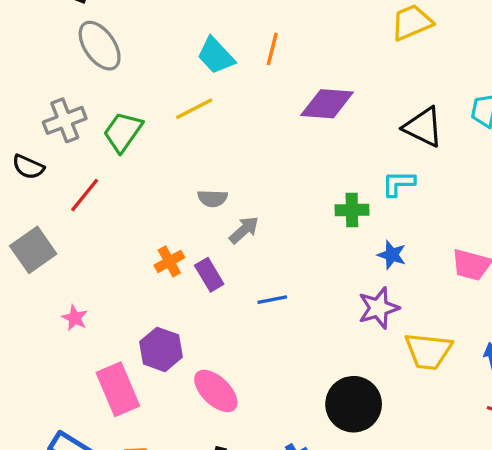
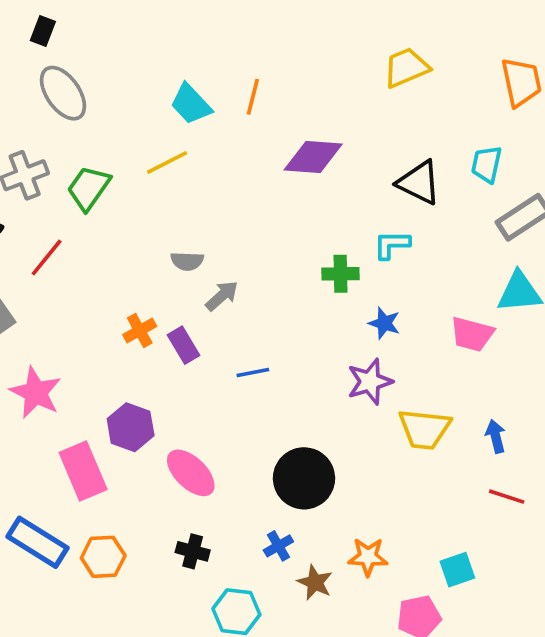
pink star: (75, 318) -> (36, 393), size x1.8
black circle: (354, 404) -> (304, 478), moved

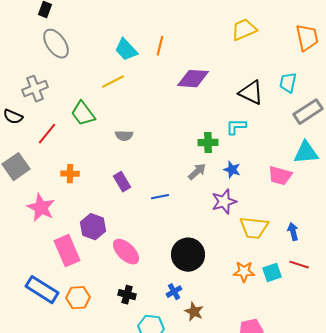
green trapezoid: (89, 188) -> (83, 114), moved, turned -72
gray arrow: (222, 296) -> (197, 172), moved
orange cross: (140, 330) -> (70, 174), moved, turned 30
orange star: (368, 557) -> (244, 272), moved
cyan square: (457, 570) -> (272, 273), moved

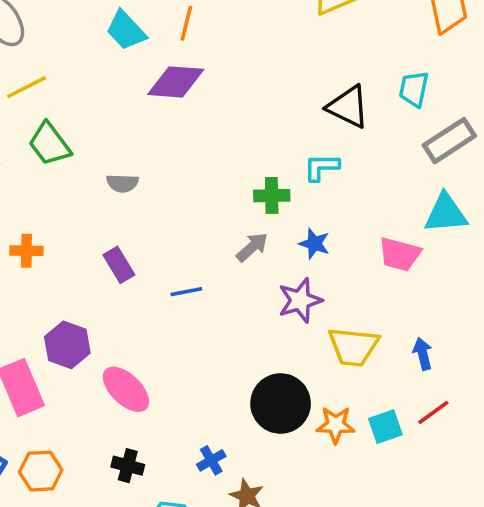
purple diamond: (193, 79) -> (176, 82), moved
yellow line: (113, 82) -> (26, 87), moved
black circle: (188, 255) -> (281, 403), moved
red line: (299, 265) -> (433, 412), turned -54

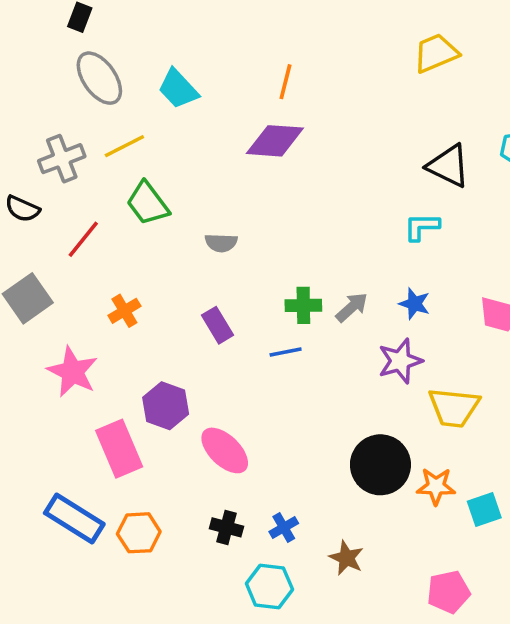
cyan trapezoid: (126, 30) -> (178, 89), moved
green cross: (272, 196) -> (303, 305), moved
orange cross: (26, 251) -> (124, 311), turned -32
cyan square: (385, 427) -> (484, 510), moved
blue cross: (211, 460) -> (284, 527), moved

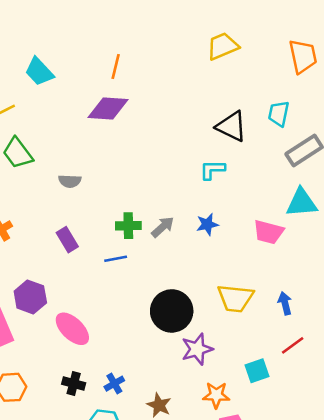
blue star: (414, 304) -> (207, 224), turned -30
purple star: (400, 361) -> (197, 349), moved
black circle: (380, 465) -> (172, 311), moved
orange star: (436, 486) -> (216, 395), moved

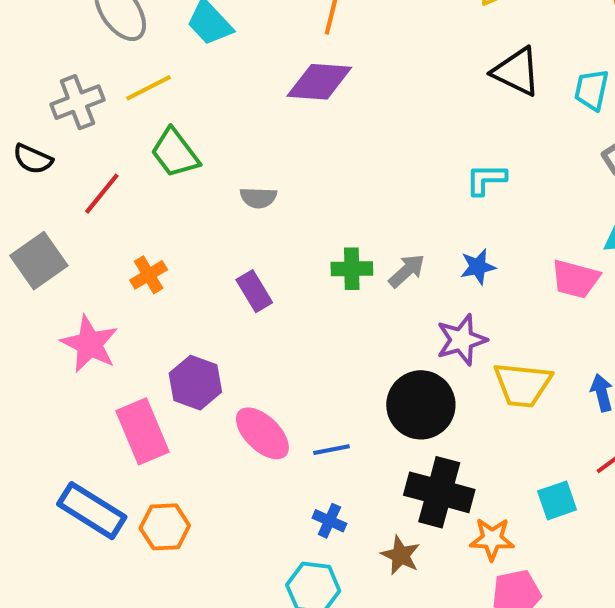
black triangle: (232, 126) -> (516, 72), moved
blue line: (116, 259) -> (332, 450), moved
purple star: (197, 349) -> (462, 340), moved
black cross: (74, 384) -> (439, 492), moved, size x1.8
blue cross: (114, 384) -> (329, 521), turned -36

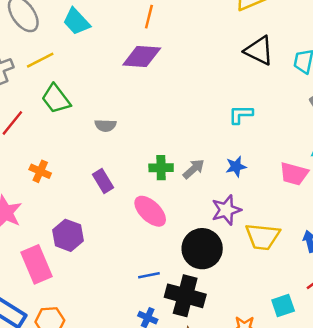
orange cross: (149, 275) -> (40, 171), turned -35
pink ellipse: (262, 433) -> (150, 211), moved
black cross: (439, 492) -> (185, 296), moved

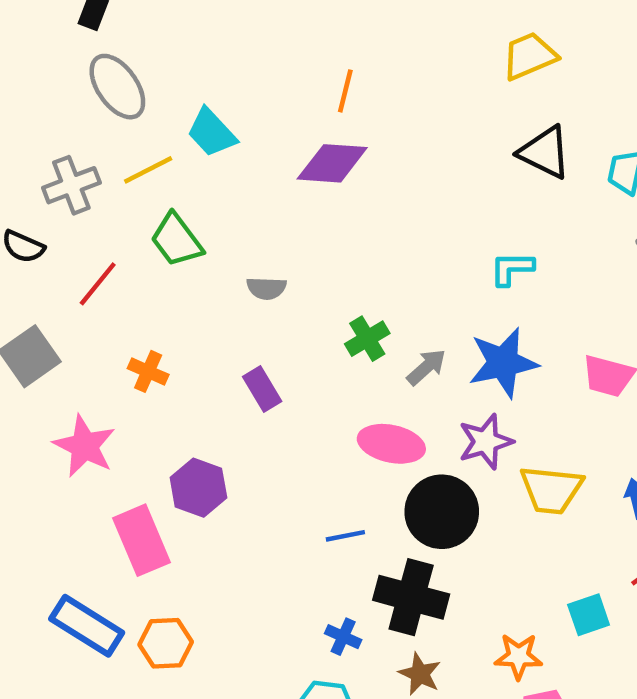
cyan trapezoid: (76, 21) -> (212, 133), moved
blue star: (236, 166) -> (503, 363), size x1.8
green cross: (161, 168) -> (367, 339), moved, turned -30
pink ellipse: (150, 211) -> (391, 444), moved, turned -32
blue line: (149, 275) -> (345, 536), moved

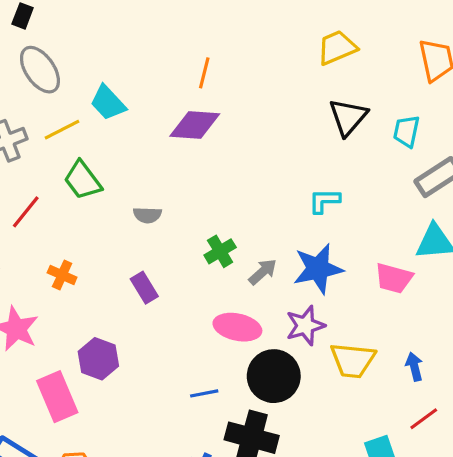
black triangle: (545, 152) -> (348, 117), turned 45

